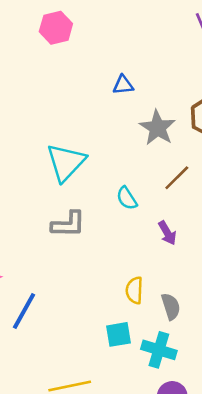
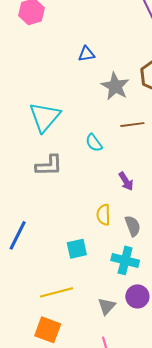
brown line: (177, 178) -> (132, 125), turned 40
purple arrow: (167, 233) -> (126, 181), moved
cyan square: (119, 334) -> (77, 249), moved

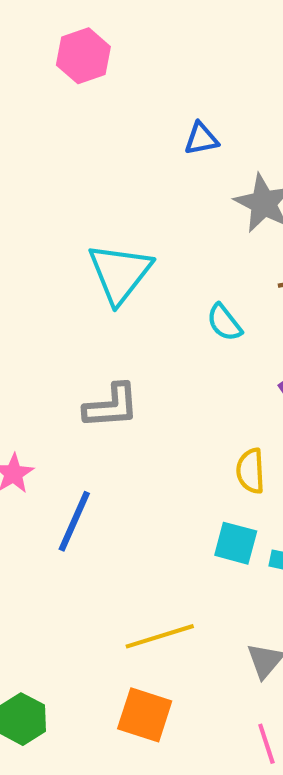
gray L-shape: (49, 165) -> (111, 406), moved
cyan square: (77, 249) -> (236, 543), moved, turned 30

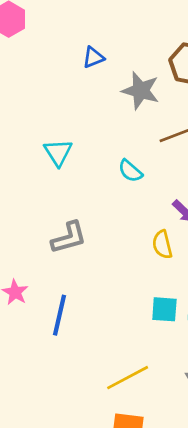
cyan triangle: (120, 273) -> (58, 152), size x0.7
yellow semicircle: (251, 471) -> (162, 245), moved

